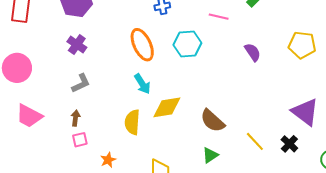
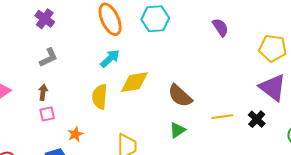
yellow pentagon: (302, 45) -> (273, 48), moved
cyan arrow: (142, 84) -> (110, 58), turned -100
yellow line: (255, 141) -> (222, 117), turned -55

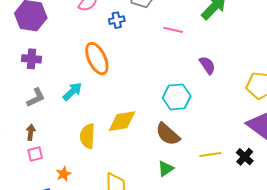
purple cross: (45, 19) -> (32, 59), turned -30
cyan hexagon: (155, 19) -> (177, 97), moved
cyan arrow: (110, 58) -> (72, 91), moved

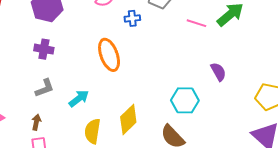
pink line: (173, 30) -> (196, 23), moved
cyan arrow: (72, 91) -> (79, 98), moved
yellow diamond: (122, 121) -> (128, 119), turned -40

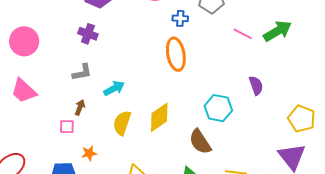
orange ellipse: (109, 55) -> (176, 54), moved
brown arrow: (36, 122) -> (80, 107), moved

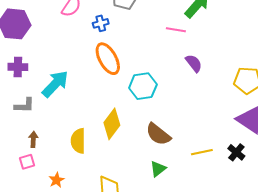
pink line: (243, 34) -> (176, 30), moved
gray L-shape: (82, 72) -> (24, 105), turned 30
cyan arrow: (114, 88) -> (55, 84), moved, size x1.4
cyan hexagon: (218, 108) -> (143, 86), moved

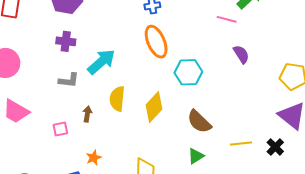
brown arrow: (33, 139) -> (87, 114), moved
yellow semicircle: (78, 141) -> (117, 99), moved
pink square: (27, 162) -> (60, 129), moved

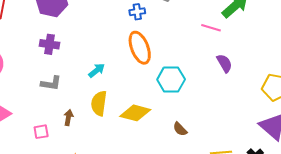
cyan arrow: (101, 62) -> (97, 70), moved, size x0.6
yellow diamond: (154, 107) -> (135, 113), turned 60
brown semicircle: (199, 122) -> (180, 129), size x0.6

